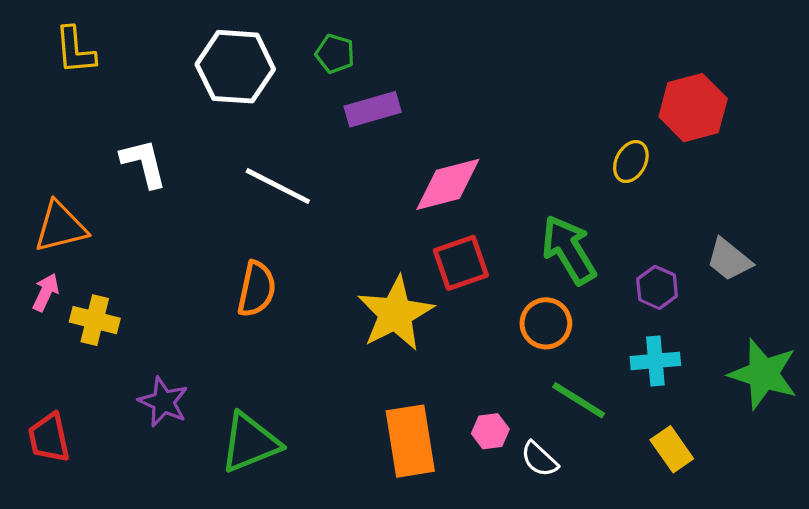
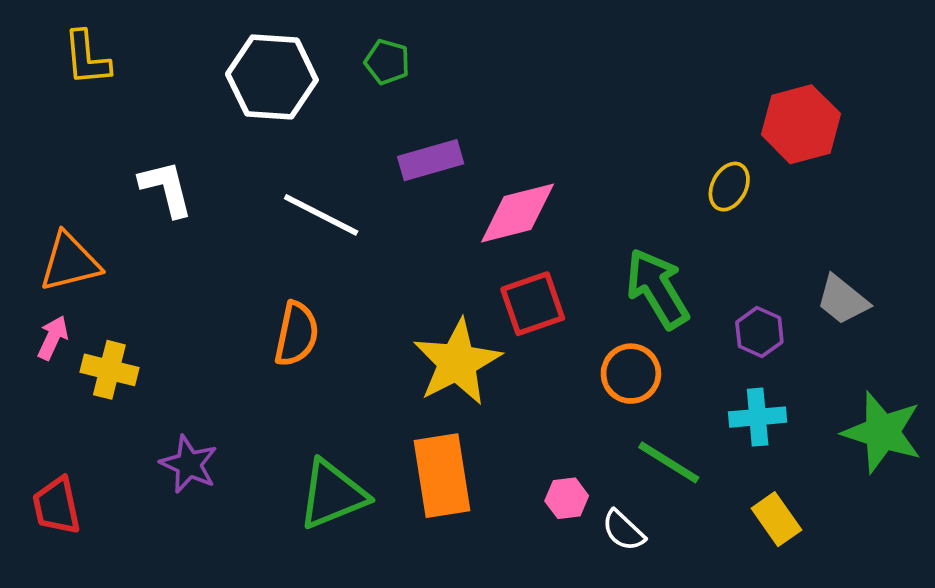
purple rectangle: (373, 109) -> (431, 160), moved
orange rectangle: (410, 441) -> (442, 476), moved
green triangle: (250, 443) -> (332, 495), moved

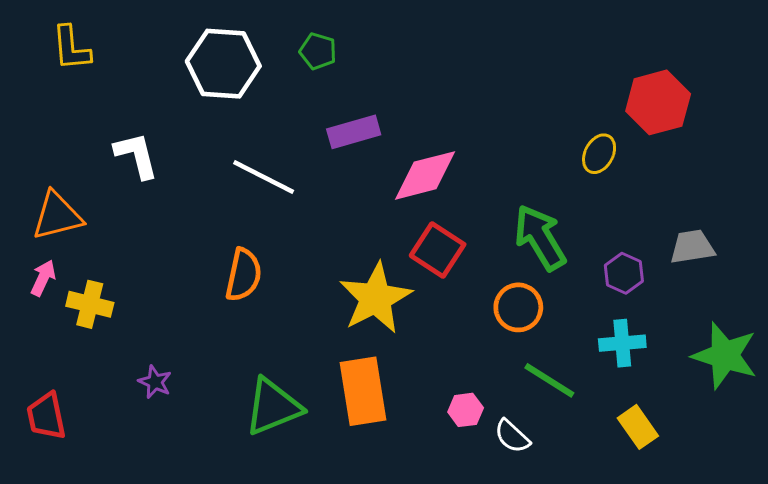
gray trapezoid: (843, 300) -> (692, 247), turned 132
red square: (533, 304) -> (438, 250), turned -38
purple star: (189, 464) -> (155, 382), size x0.7

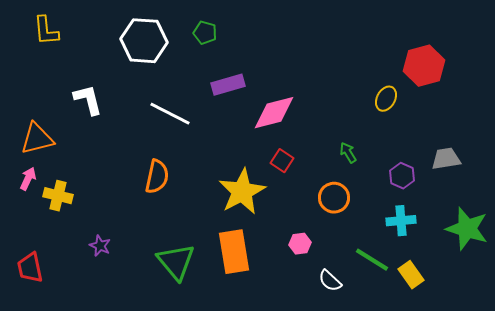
green arrow: (540, 238) -> (348, 153), size x0.5
red square: (438, 250) -> (282, 161), size x0.7
green line: (549, 380) -> (372, 260), moved
green triangle: (273, 407) -> (176, 262), turned -48
pink hexagon: (466, 410) -> (300, 244), moved

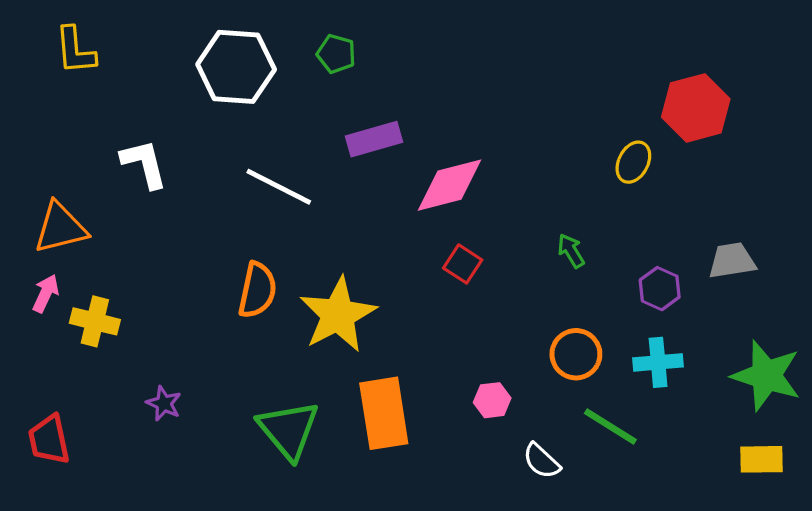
yellow star: (242, 192) -> (338, 315), moved
orange circle: (334, 198) -> (576, 354), moved
yellow rectangle: (411, 275) -> (761, 459), moved, turned -56

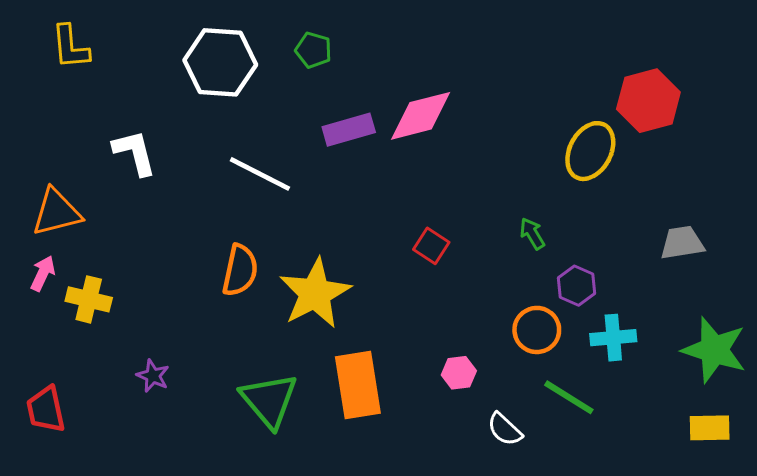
yellow ellipse: (633, 162) -> (590, 151), size x1.5
pink diamond: (450, 185) -> (421, 116), moved
purple hexagon: (660, 289) -> (577, 286), moved

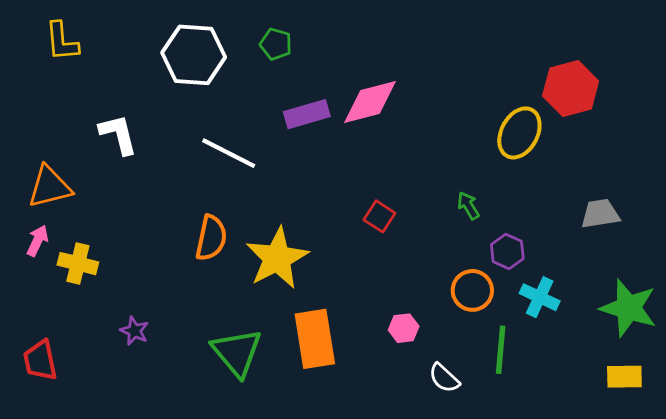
cyan cross: (613, 338) -> (540, 297), turned 30
green line: (569, 397) -> (501, 350), turned 63

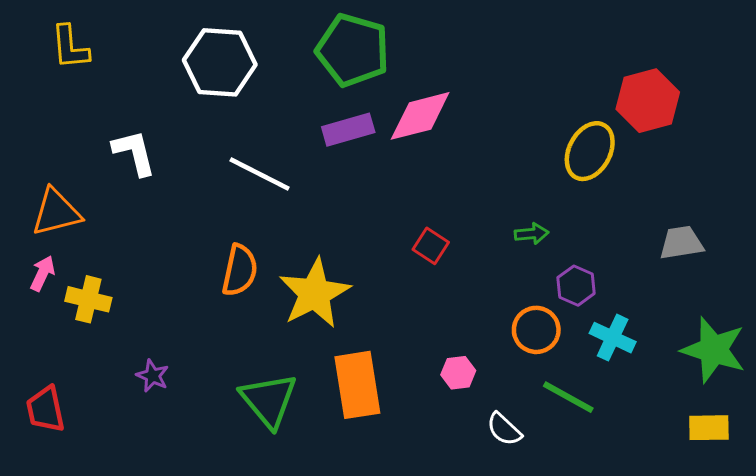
green pentagon: (276, 44) -> (353, 50), moved, size x2.0
green arrow: (468, 206) -> (532, 234), turned 116
green line: (501, 350) -> (568, 397), turned -66

